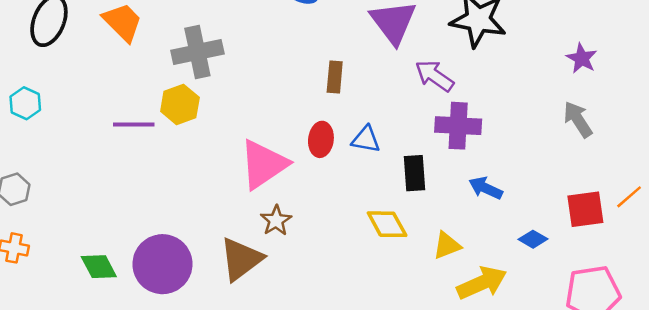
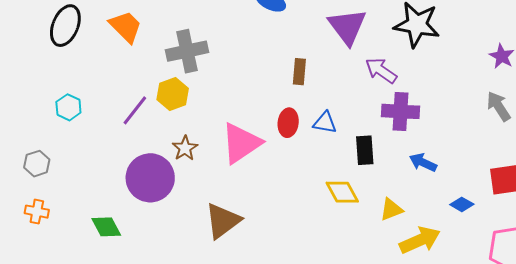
cyan hexagon: (25, 103) -> (68, 107), moved
purple line: (134, 124) -> (135, 110), turned -52
brown star: (276, 220) -> (185, 148), moved
purple circle: (162, 264) -> (150, 178), moved

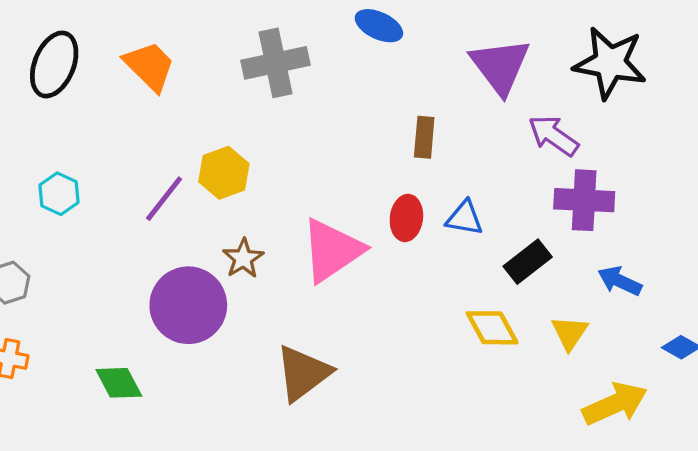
gray cross: (187, 51) -> (276, 63), moved
black rectangle: (365, 150) -> (528, 262), turned 56
yellow triangle: (391, 210) -> (570, 333), moved, turned -35

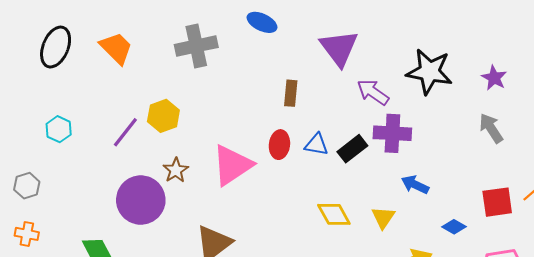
black star: (610, 63) -> (429, 72), moved
black rectangle: (528, 262) -> (352, 149), moved

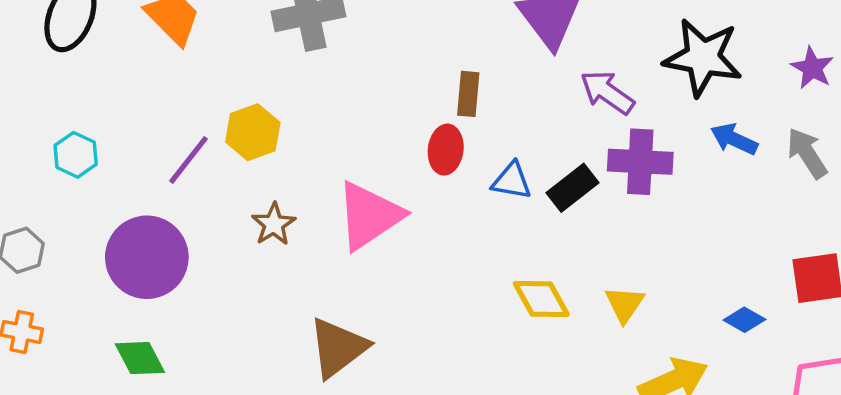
red ellipse: (279, 145) -> (446, 150), moved
blue arrow: (415, 185) -> (734, 139), moved
purple circle: (141, 200) -> (147, 257), moved

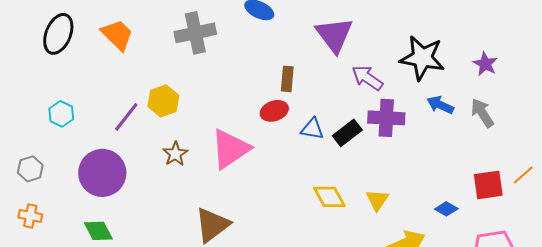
red ellipse: (446, 150) -> (274, 111), turned 64

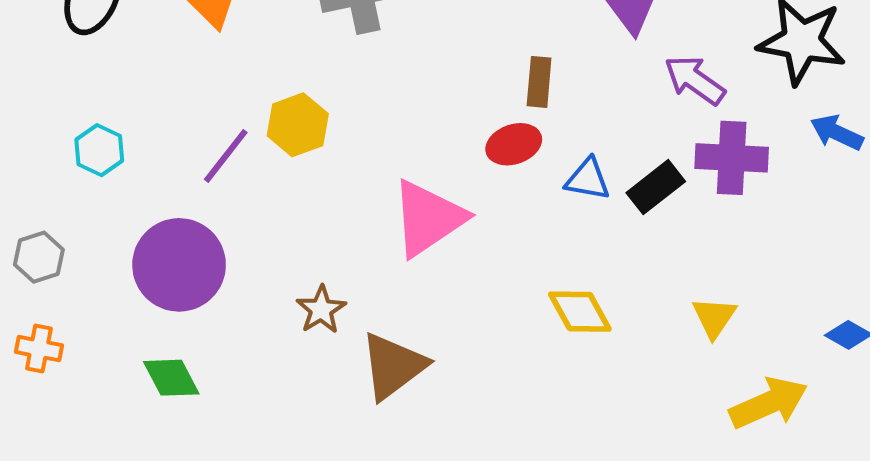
brown star: (175, 154) -> (321, 310), moved
yellow diamond: (329, 197) -> (580, 312), moved

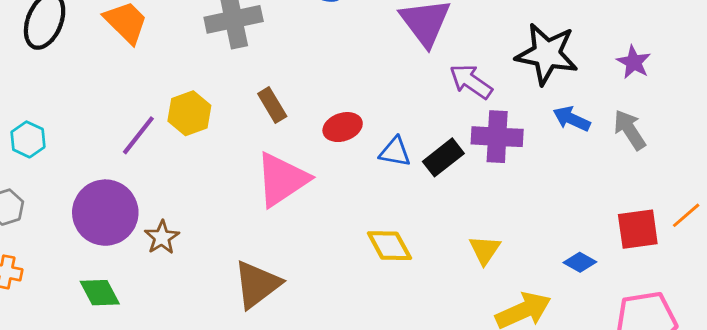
brown rectangle: (539, 82) -> (272, 105), moved, turned -36
cyan hexagon: (99, 150) -> (28, 139), moved
brown star: (321, 310) -> (162, 237), moved

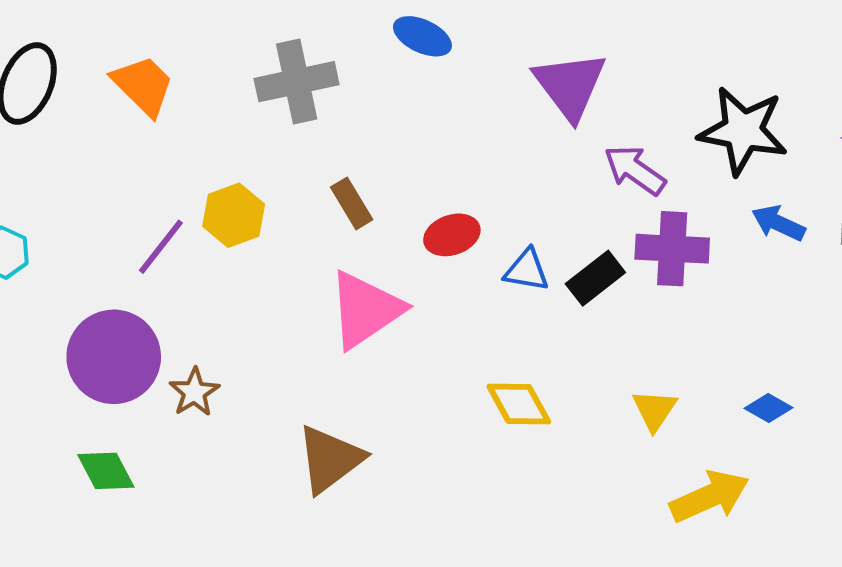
blue diamond: (580, 262) -> (769, 408), moved

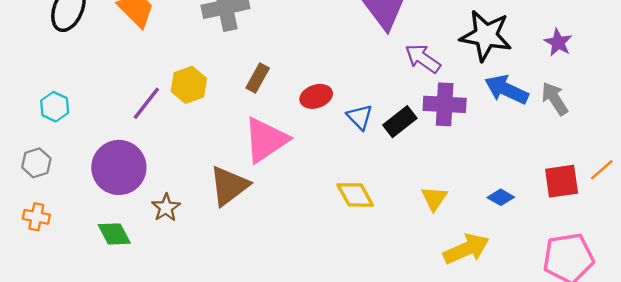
brown rectangle: (352, 203) -> (258, 78), turned 60
blue arrow: (778, 223) -> (506, 89), size x1.4
blue triangle: (527, 270) -> (360, 117), turned 36
brown star: (194, 392) -> (166, 208), moved
brown triangle: (330, 459) -> (229, 186), moved

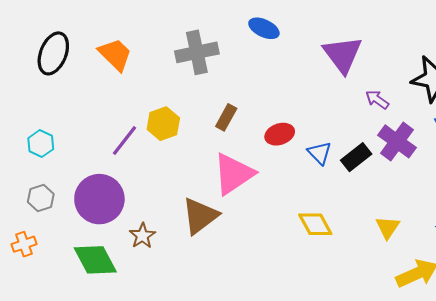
purple arrow: (423, 59) -> (377, 100), size x0.7
purple cross: (445, 104) -> (397, 141), turned 33
gray hexagon: (36, 163) -> (41, 198), moved
orange cross: (36, 217) -> (24, 244), turned -30
green diamond: (114, 234) -> (95, 260), size x1.4

